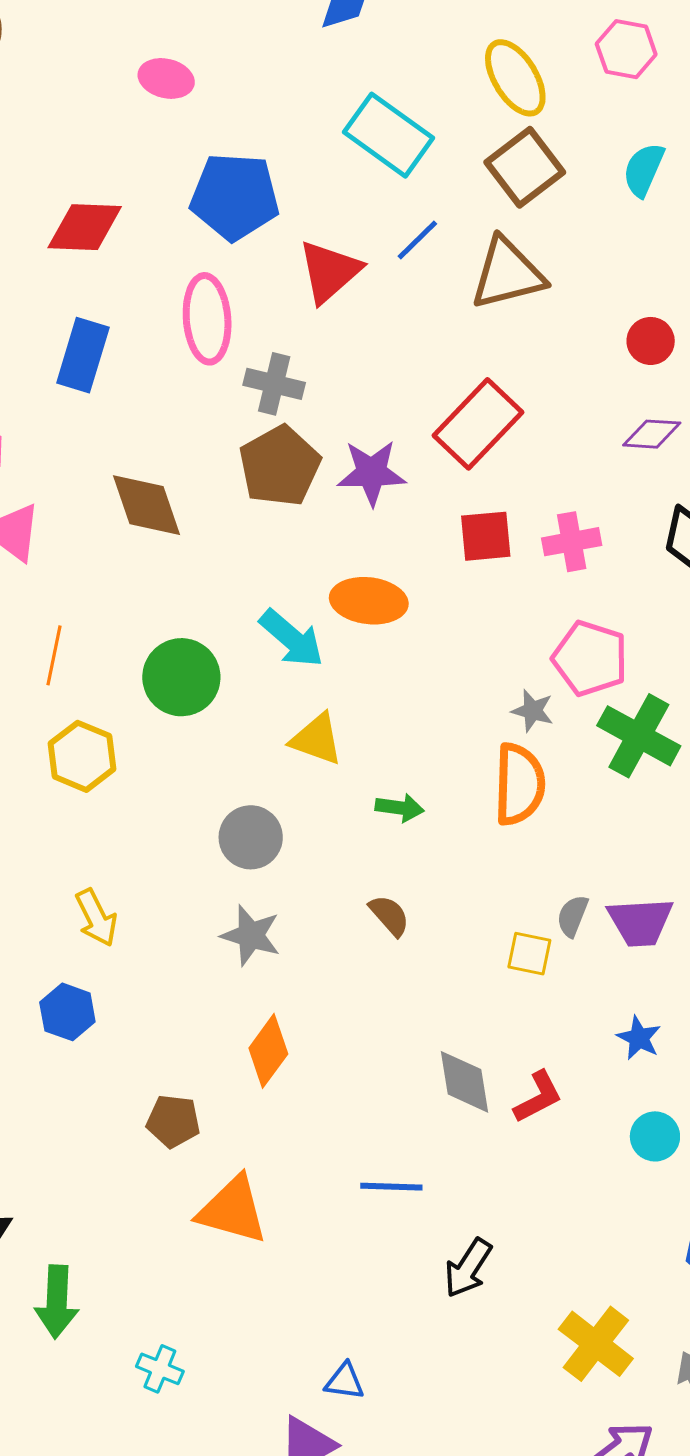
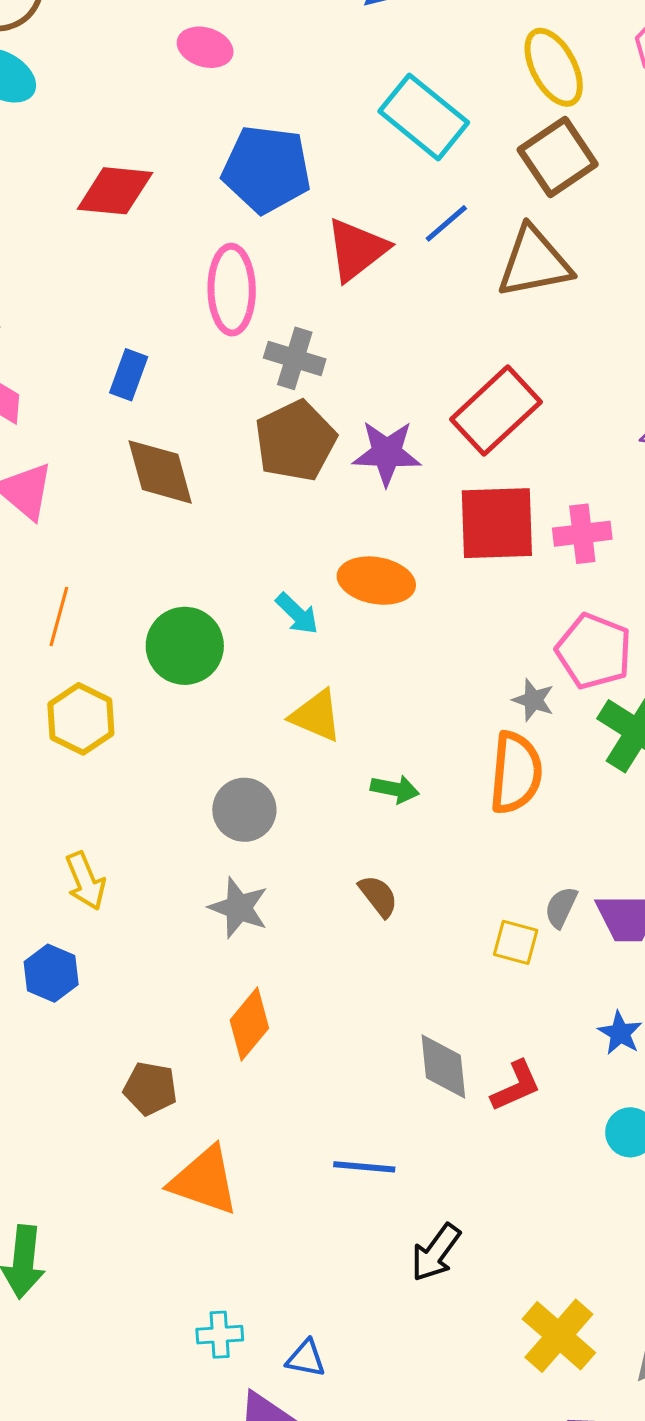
blue rectangle: (83, 355) -> (129, 375), moved, size x0.7
red square: (486, 536) -> (497, 523), size x1.5
cyan arrow: (292, 638) -> (297, 614), size x0.7
cyan cross: (160, 1369) -> (220, 1335), moved, turned -30

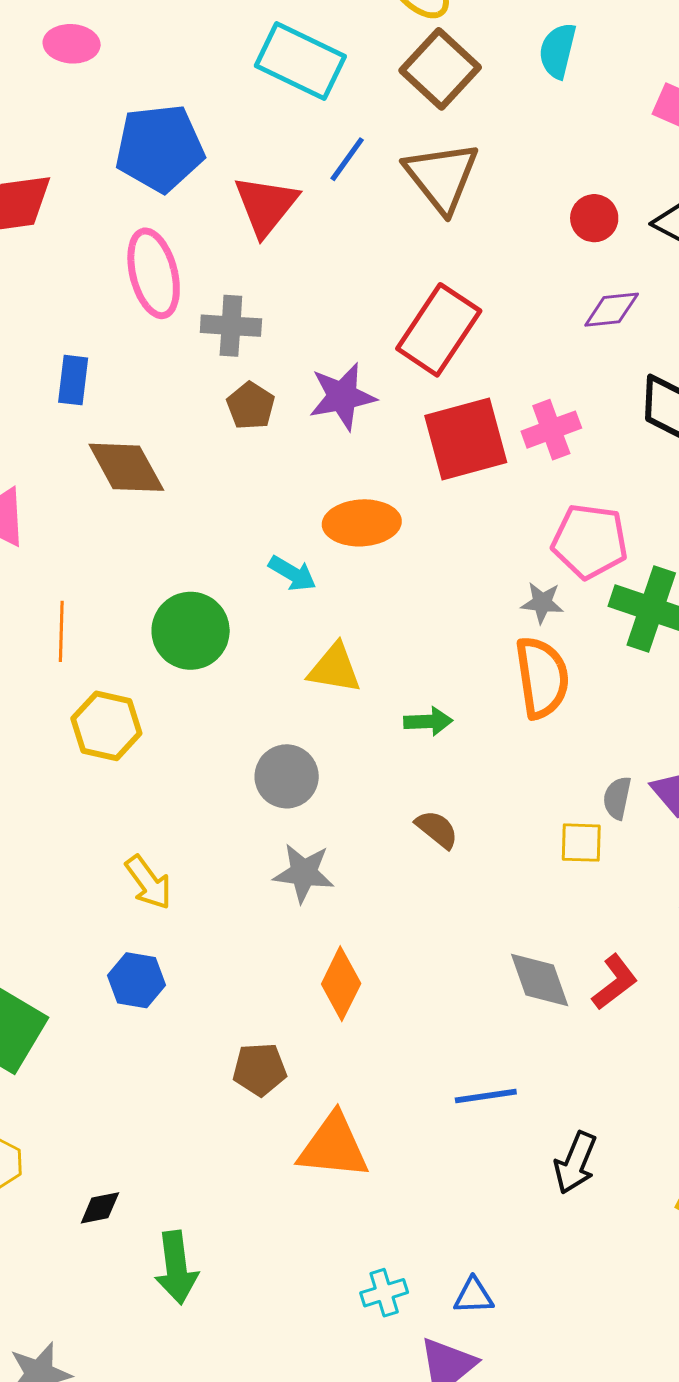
brown triangle: (534, 262) -> (442, 177), turned -44
brown pentagon: (295, 441) -> (251, 406), size x0.6

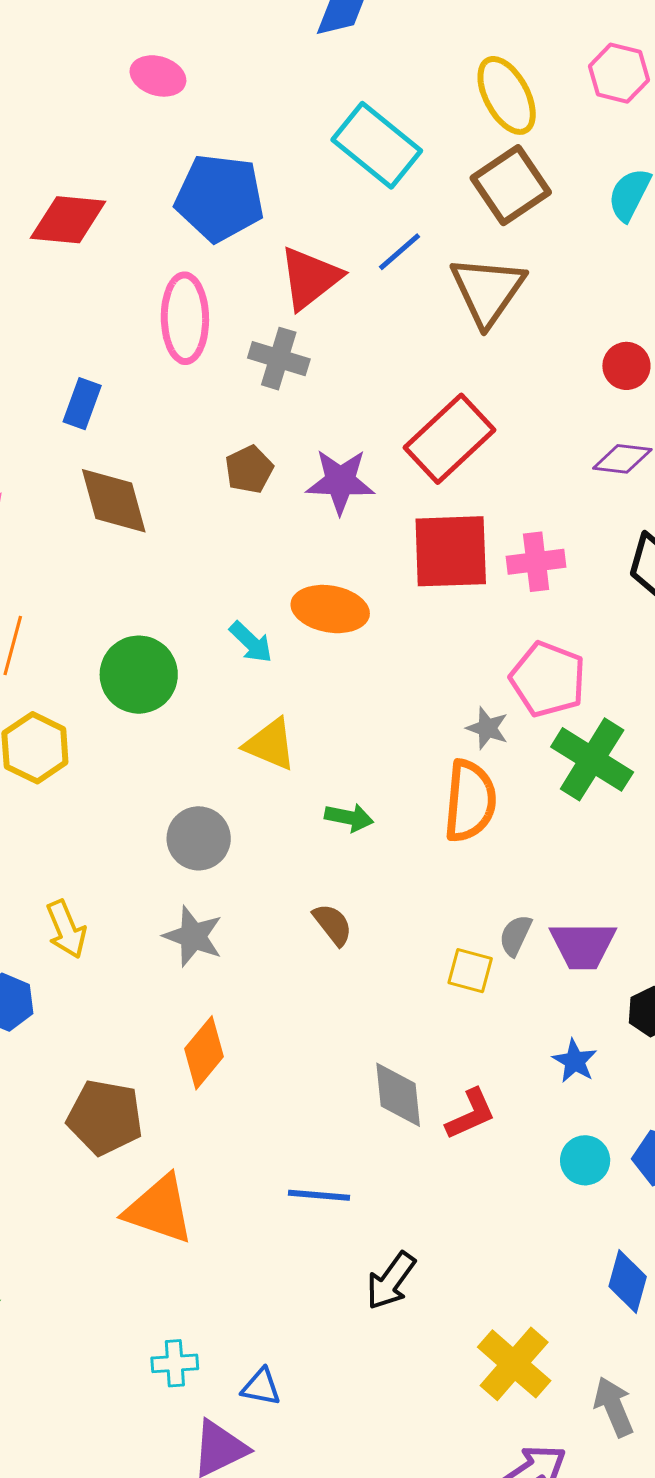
gray cross: (231, 326) -> (279, 359), moved
yellow arrow: (148, 882) -> (66, 929), moved
brown pentagon: (260, 1069) -> (105, 1117), size x1.4

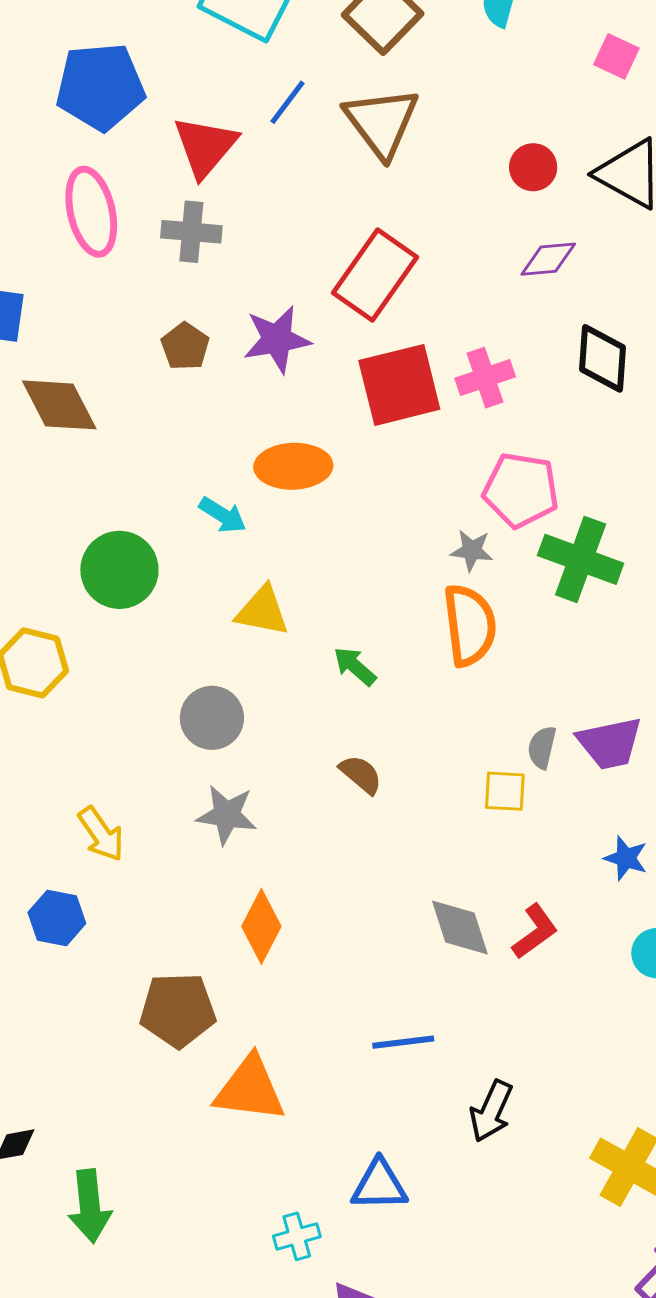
green arrow: (349, 817) -> (355, 666), turned -138
blue triangle: (261, 1387) -> (379, 1185), moved, size x1.4

